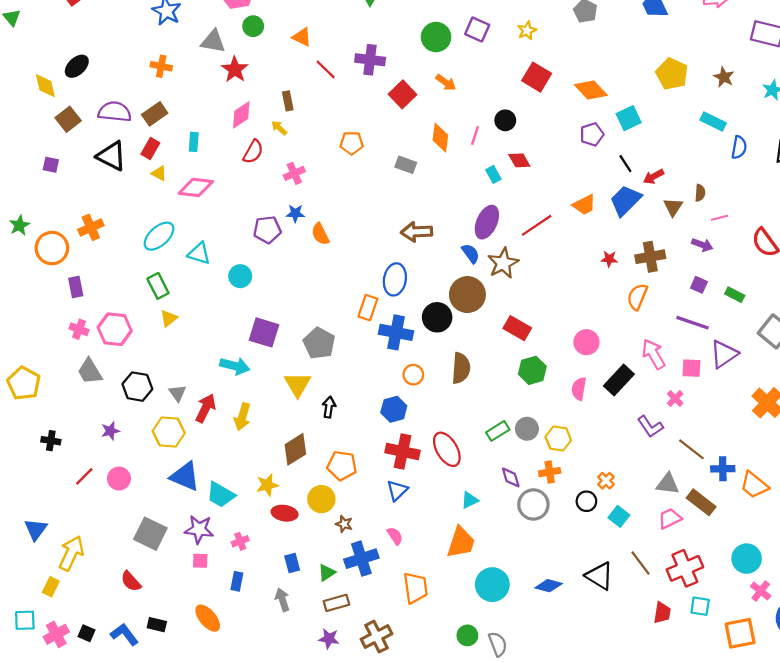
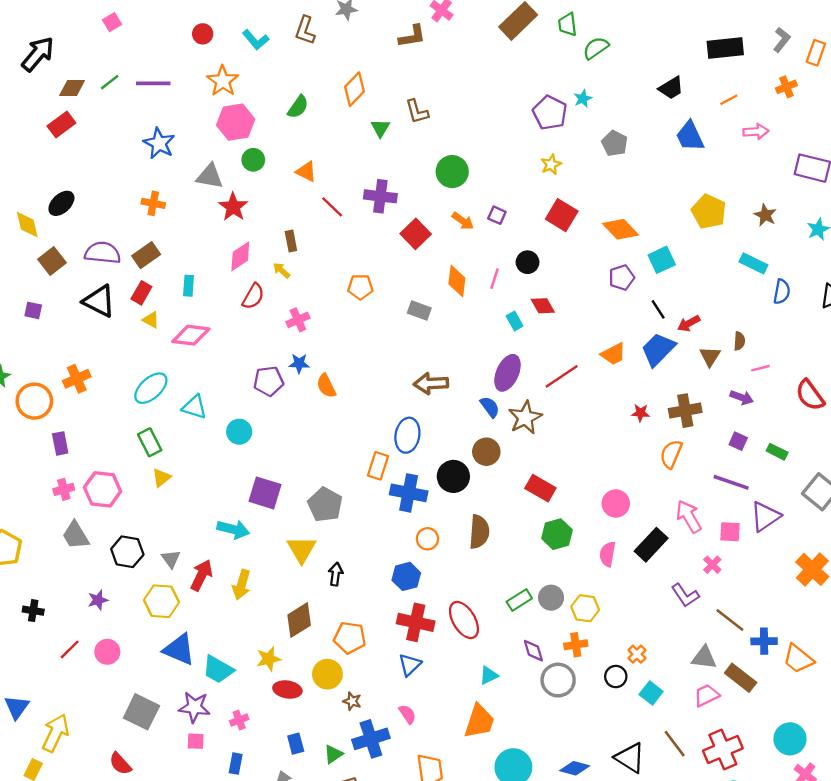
purple square: (477, 29) -> (497, 215), moved, size x0.7
brown circle: (467, 295) -> (486, 452), size x0.7
pink cross: (79, 329) -> (64, 489), turned -36

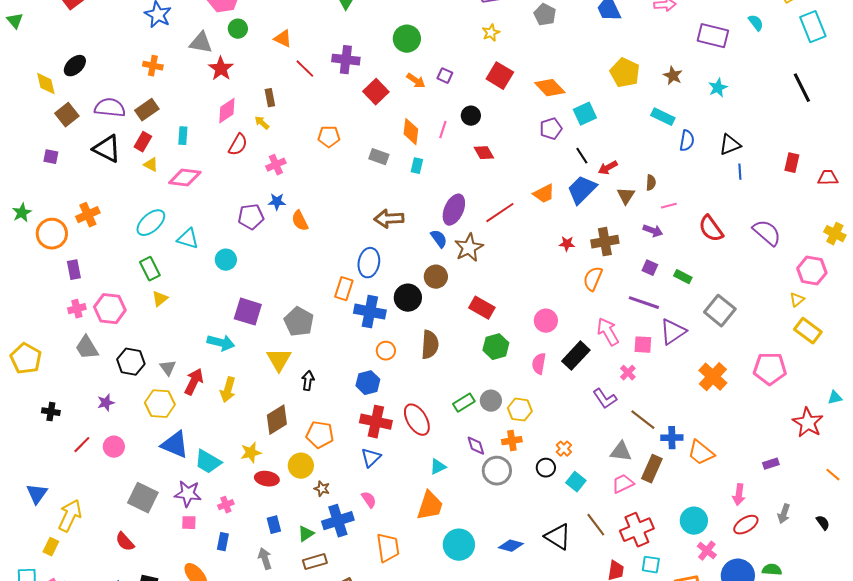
cyan rectangle: (515, 321) -> (417, 166), moved, turned 42
brown rectangle: (741, 678) -> (652, 469), turned 76

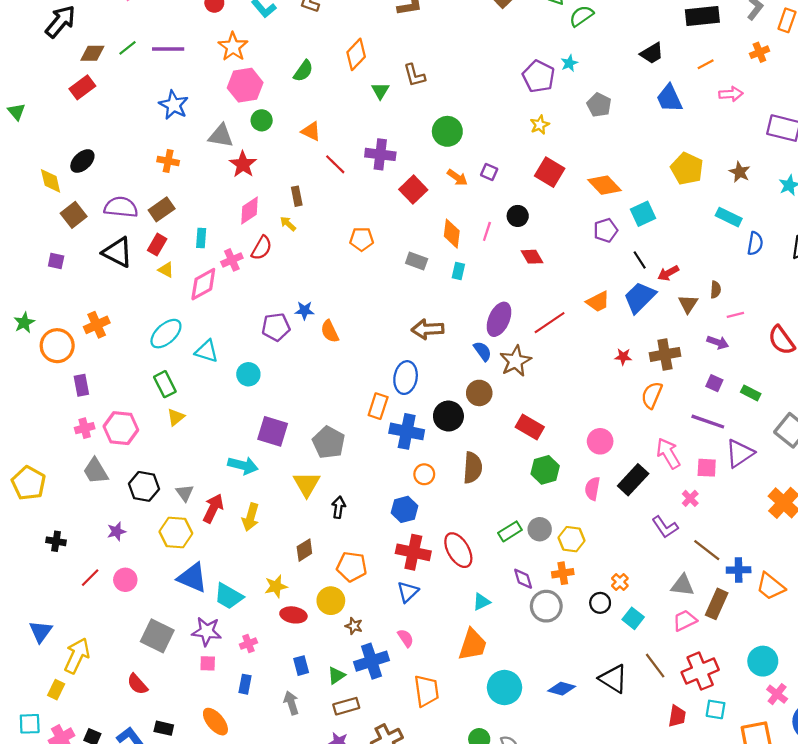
pink cross: (276, 165) -> (232, 260), moved
pink diamond: (185, 178) -> (203, 284), turned -36
brown diamond: (277, 420) -> (304, 550), size x0.7

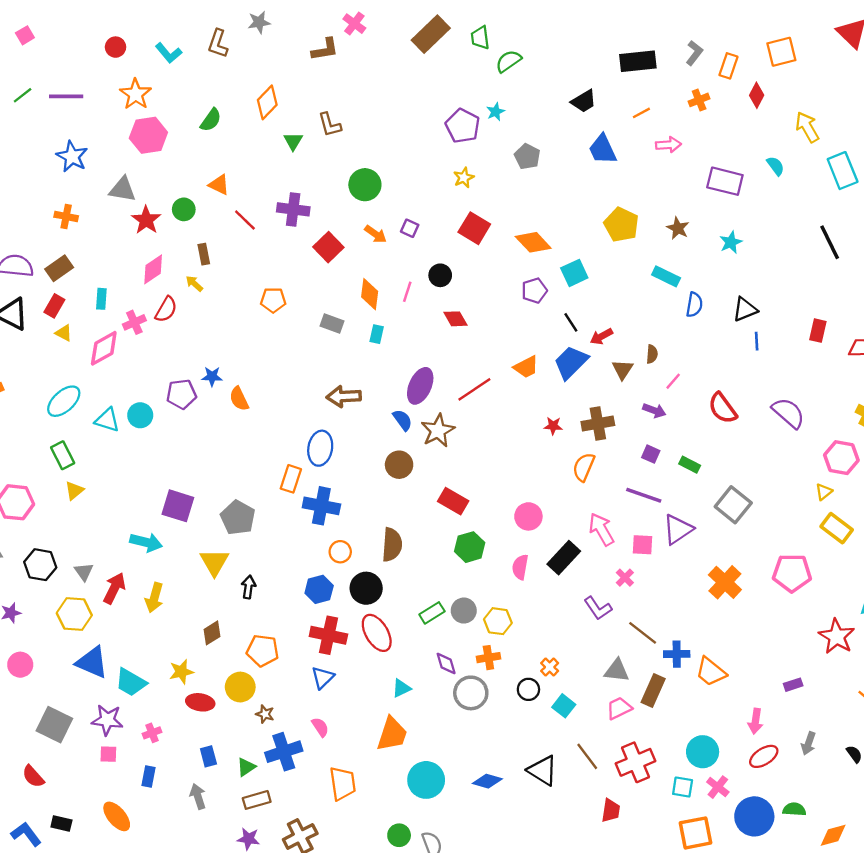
green circle: (262, 120) -> (184, 209), moved
pink line: (735, 315) -> (673, 381), turned -35
cyan circle: (248, 374) -> (140, 415), moved
black circle: (448, 416) -> (366, 588), moved
cyan square: (716, 709) -> (683, 787), moved

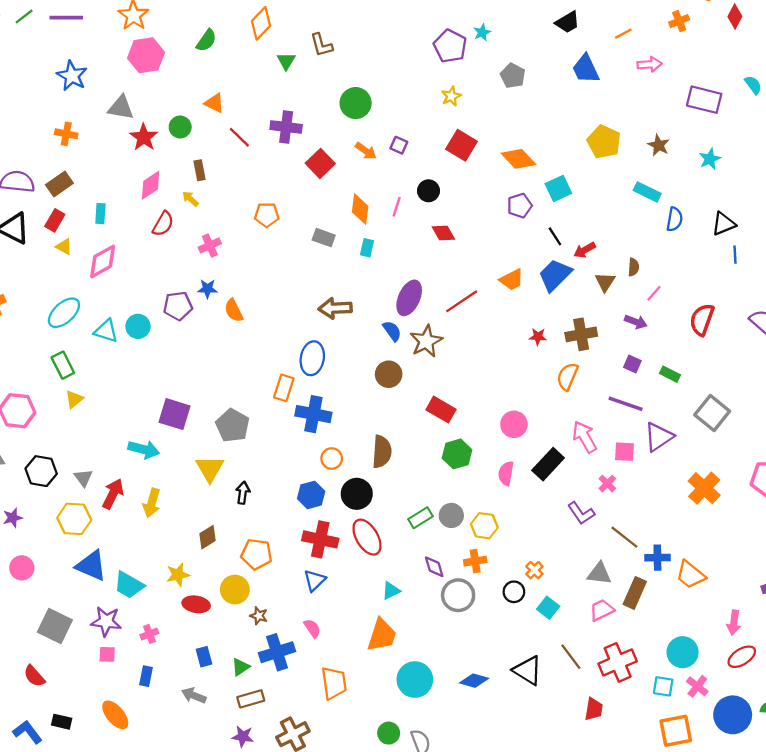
pink cross: (134, 322) -> (210, 245), moved
red semicircle: (723, 408) -> (702, 320), turned 56
gray arrow: (198, 796) -> (194, 695), turned -50

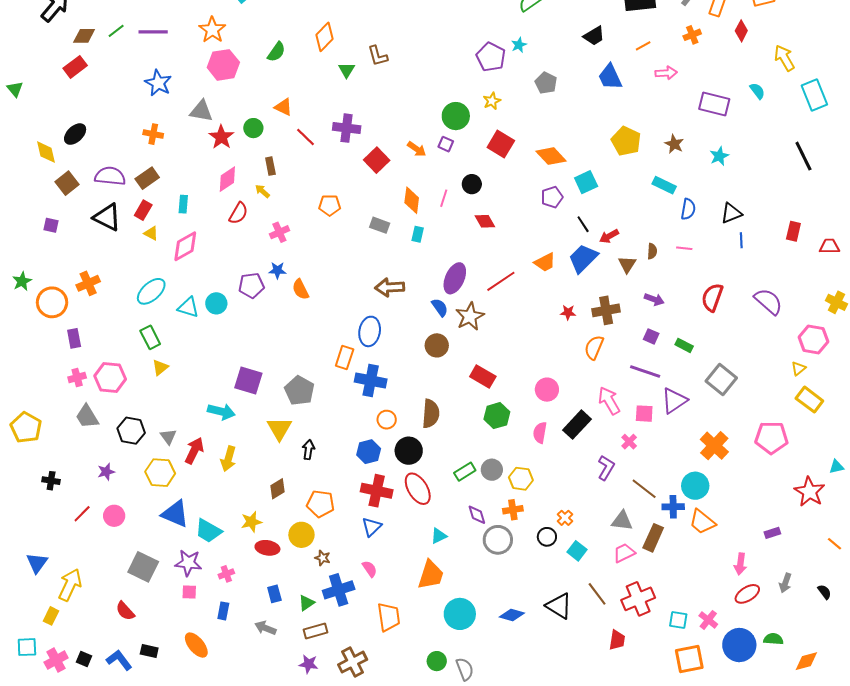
green circle: (356, 103) -> (456, 116), moved
pink line: (654, 293) -> (684, 248), moved, turned 56
purple L-shape: (581, 513) -> (606, 468), turned -115
cyan circle: (683, 652) -> (695, 486), moved

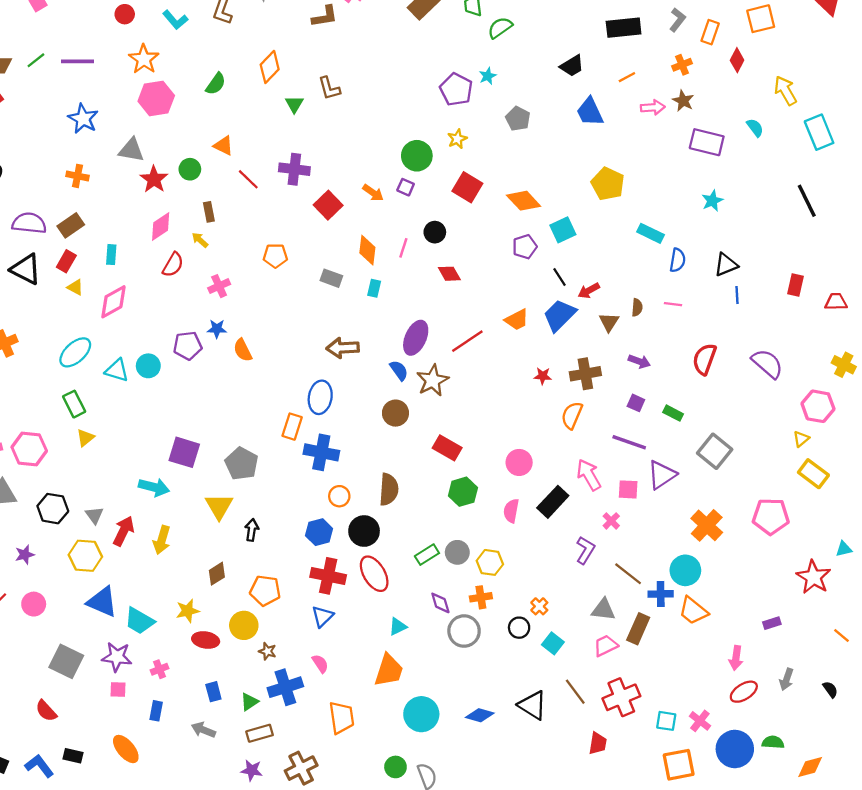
brown star: (674, 144) -> (683, 101), moved

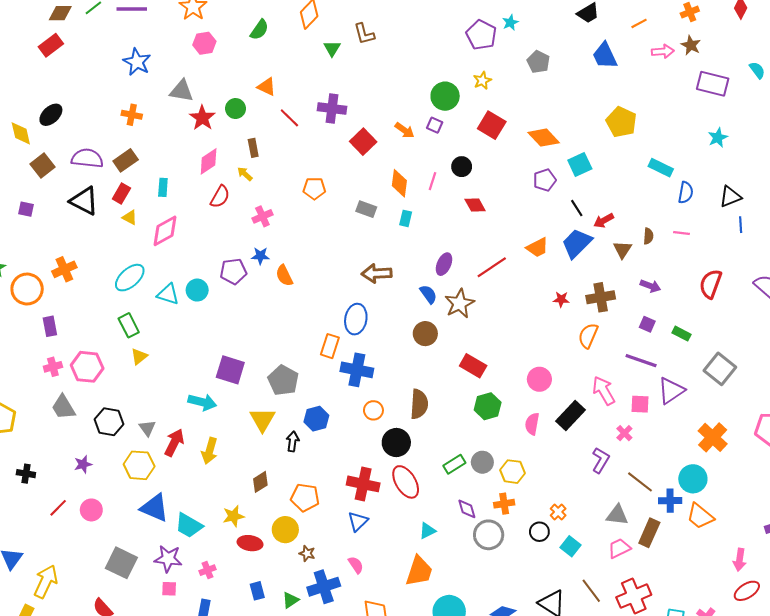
pink hexagon: (156, 98) -> (204, 43), size x0.7
purple ellipse: (416, 338) -> (444, 264), size x0.7
blue hexagon: (319, 532) -> (316, 419), moved

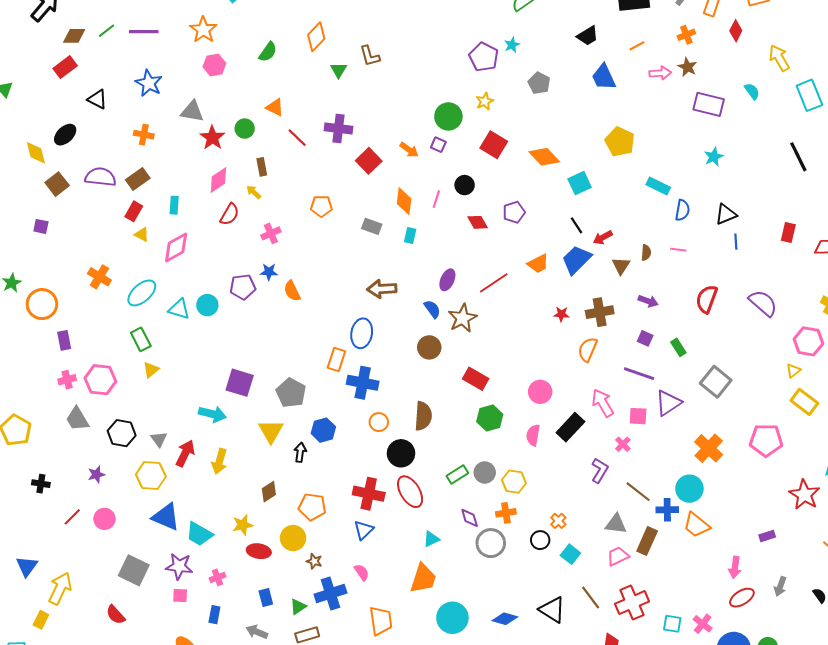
purple pentagon: (545, 180) -> (514, 212), moved
black triangle: (84, 201) -> (97, 99), moved, size x0.7
orange cross: (64, 269) -> (99, 277), moved, turned -35
green rectangle: (682, 334) -> (678, 347), turned 30

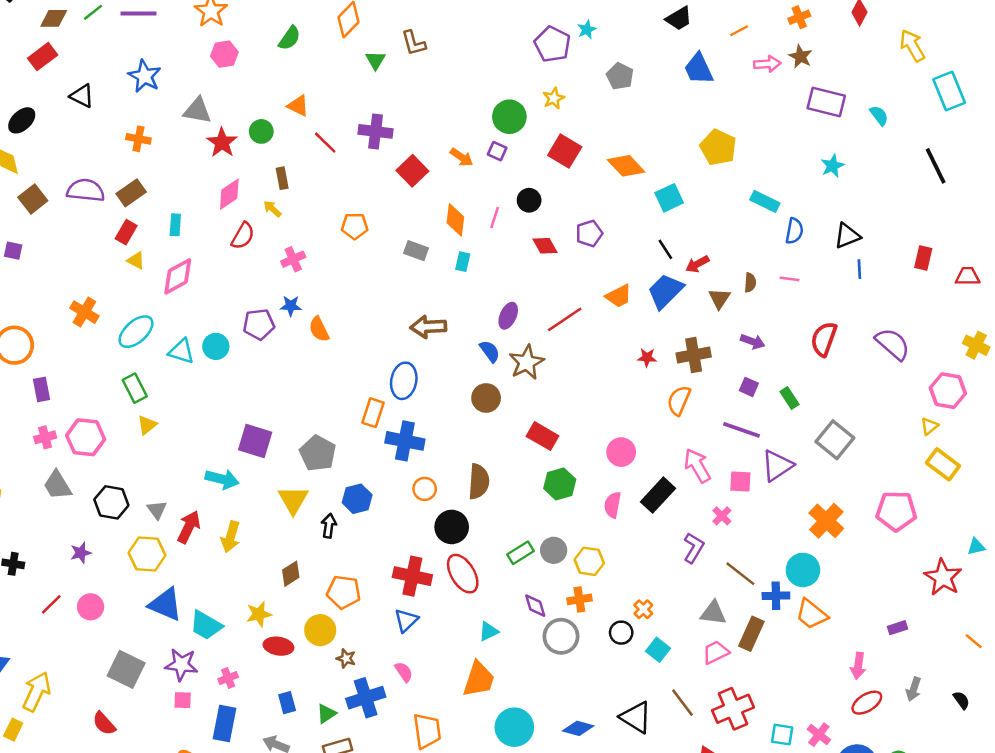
cyan semicircle: (752, 91) -> (879, 115), moved
black ellipse: (65, 135) -> (22, 120), moved
blue rectangle: (214, 615) -> (224, 723), size x1.6

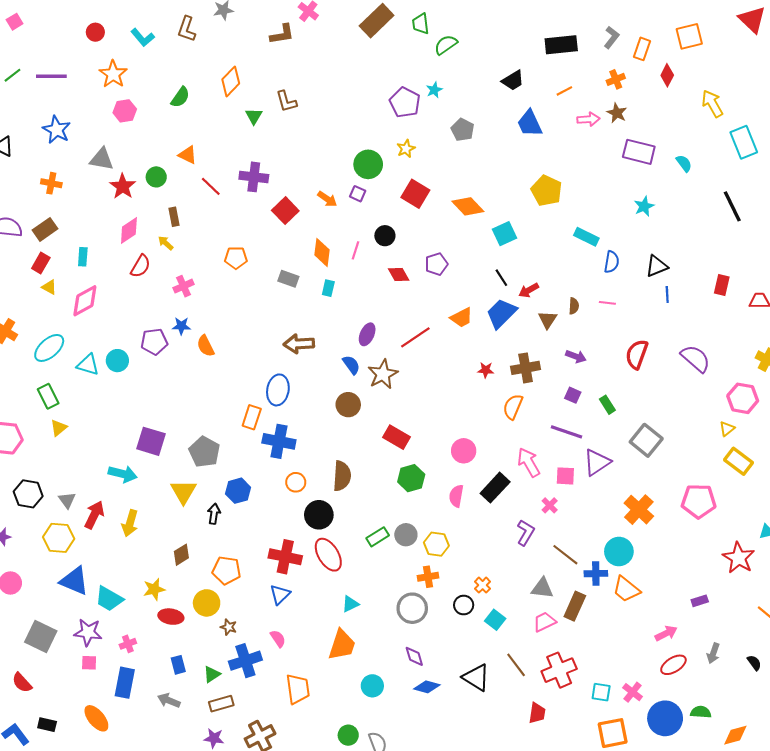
purple diamond: (535, 606) -> (414, 656), moved
pink arrow: (858, 666) -> (666, 633), turned -125
cyan circle: (514, 727) -> (372, 686), size x0.7

